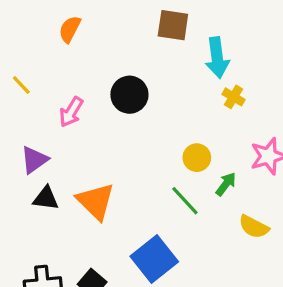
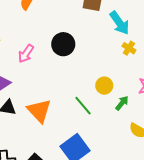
cyan arrow: (217, 58) -> (120, 23), turned -30
green line: (185, 201) -> (83, 106), moved

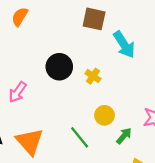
yellow cross: (129, 48) -> (93, 76), moved
pink arrow: (26, 54) -> (17, 92), moved

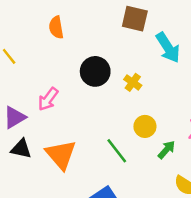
orange semicircle: (20, 17) -> (56, 27), moved, turned -42

